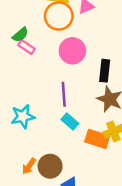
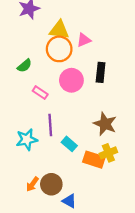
pink rectangle: (26, 47) -> (40, 93), moved
black rectangle: (105, 71) -> (101, 72), moved
purple line: (64, 94) -> (50, 125), moved

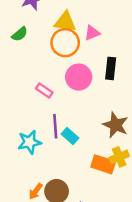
green semicircle: (24, 66) -> (20, 34), moved
cyan rectangle: (69, 144) -> (70, 136), moved

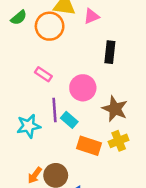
orange circle: (65, 43) -> (50, 26), moved
pink circle: (79, 77) -> (83, 88), moved
orange rectangle: (103, 164) -> (89, 146), moved

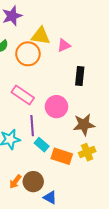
pink rectangle: (43, 74) -> (23, 95), size x1.5
brown star: (115, 109) -> (84, 125), turned -30
cyan rectangle: (69, 120) -> (42, 145), moved

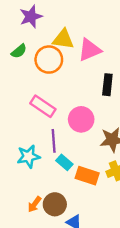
pink triangle: (64, 45) -> (90, 50), size x1.5

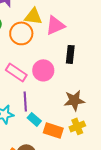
pink circle: (81, 119) -> (43, 70), moved

